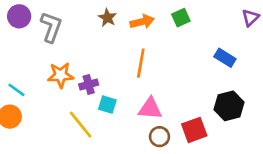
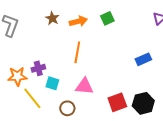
blue rectangle: (225, 58) -> (143, 59), moved, turned -56
orange star: (61, 75) -> (17, 76), moved
black hexagon: (229, 106) -> (143, 103), moved
brown circle: (159, 137) -> (67, 108), moved

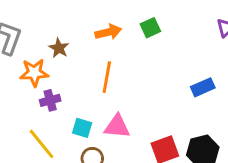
brown star: (52, 18) -> (59, 48), moved
orange star: (17, 76) -> (34, 73), moved
cyan square: (52, 83) -> (82, 128), moved

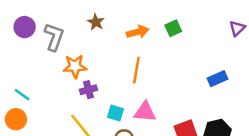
brown star: (59, 48) -> (96, 22), moved

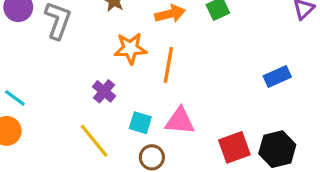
orange star: (75, 66) -> (130, 48), moved
purple cross: (88, 90) -> (104, 91), turned -35

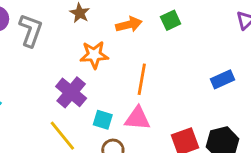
orange line: (168, 65) -> (142, 79), moved
purple cross: (104, 91) -> (71, 92), size x1.5

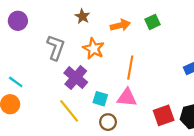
gray L-shape: (31, 30) -> (56, 47), moved
orange star: (94, 55) -> (94, 49), turned 30

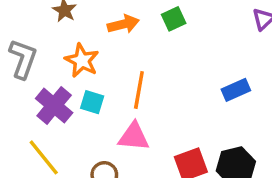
cyan square: (100, 99) -> (92, 102), moved

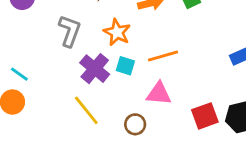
orange line: (139, 90) -> (163, 56), turned 64

